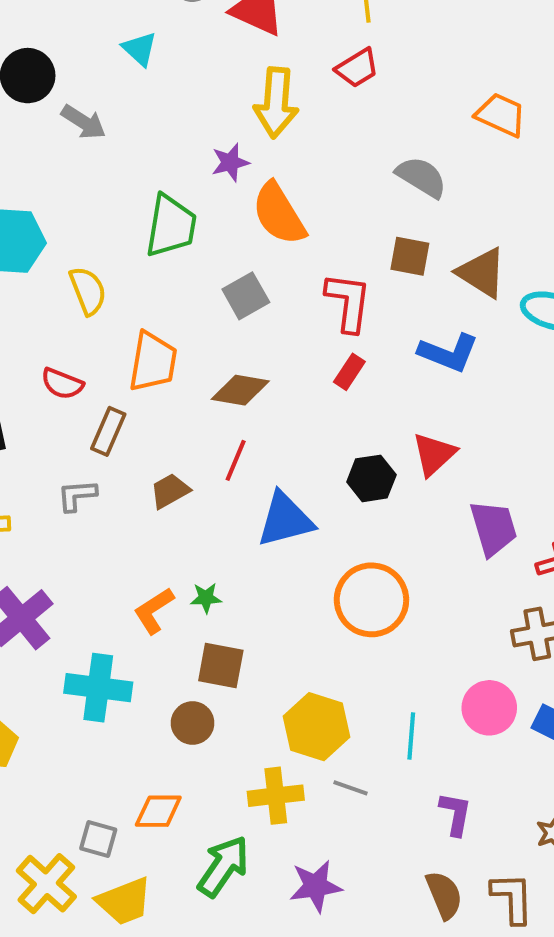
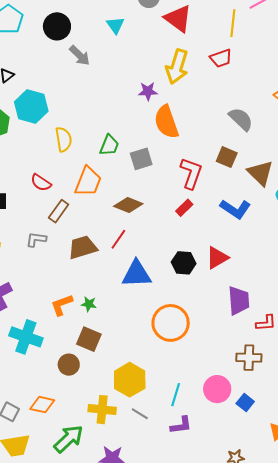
green trapezoid: (171, 226) -> (109, 145), moved, size x0.7
brown trapezoid: (170, 491) -> (83, 247), size x1.4
purple L-shape: (455, 814) -> (181, 425), moved, turned 60

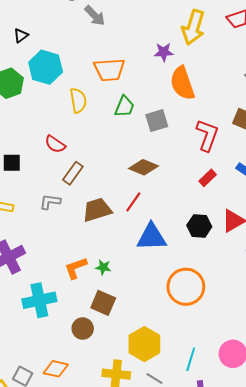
orange trapezoid: (88, 182) -> (109, 70), moved, turned 64
red rectangle: (184, 208) -> (208, 178), moved
cyan cross: (26, 337) -> (39, 300), turned -32

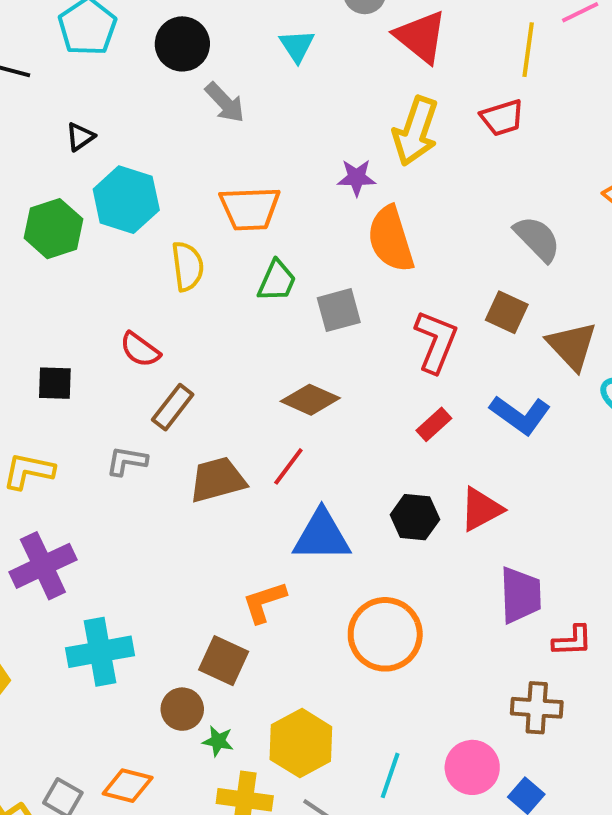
green star: (103, 267) -> (218, 741), moved
orange L-shape: (76, 268) -> (264, 602), moved

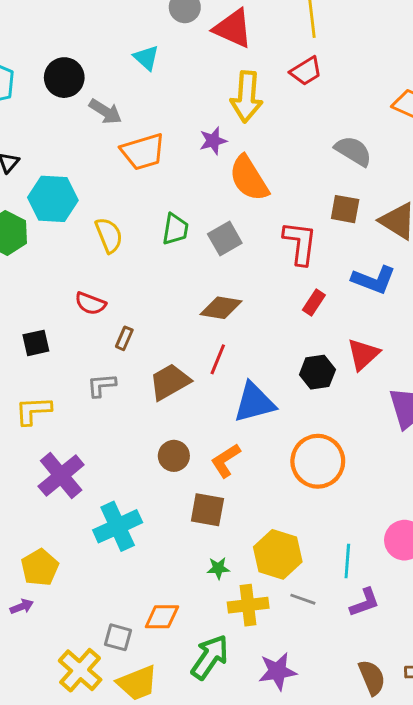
orange trapezoid: (250, 208) -> (143, 152), moved
brown rectangle: (173, 407) -> (124, 338), size x0.7
brown circle: (182, 709) -> (174, 456), moved

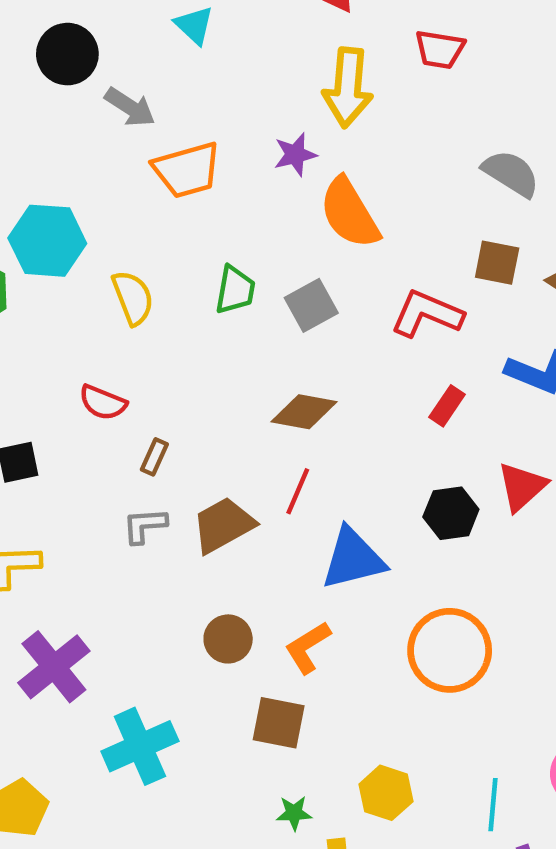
red trapezoid: (306, 71) -> (440, 49), turned 40
red L-shape: (300, 243) -> (427, 314), turned -75
gray L-shape: (101, 385) -> (145, 525), moved
yellow hexagon: (278, 554) -> (386, 793), size x0.7

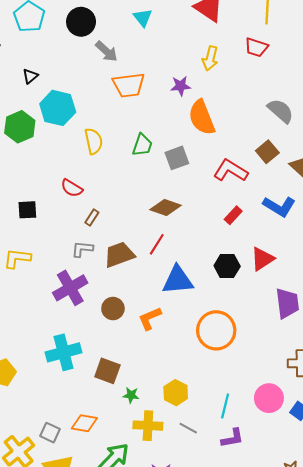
yellow arrow: (348, 88) -> (210, 58), size x0.7
brown square: (497, 263) -> (267, 152), turned 30
purple cross: (54, 667) -> (70, 288), moved
brown square: (279, 723) -> (107, 371), moved

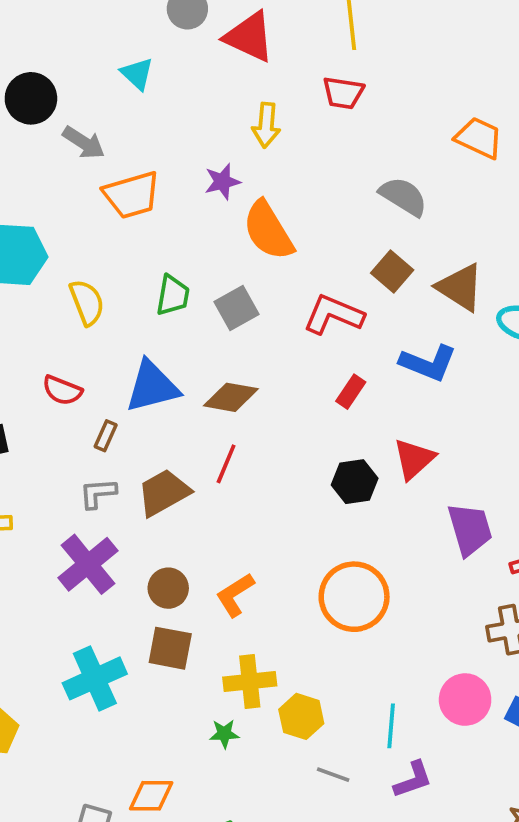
blue triangle: (178, 280) -> (152, 387), moved
brown square: (107, 371) -> (170, 648), moved
yellow cross: (148, 426) -> (250, 681), moved

